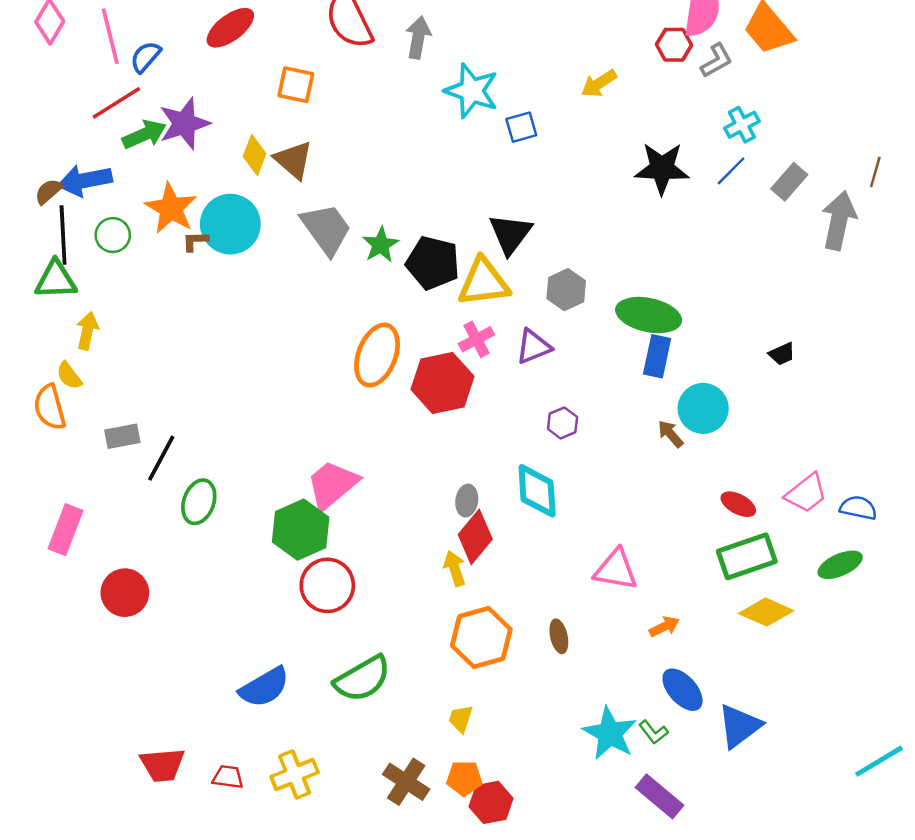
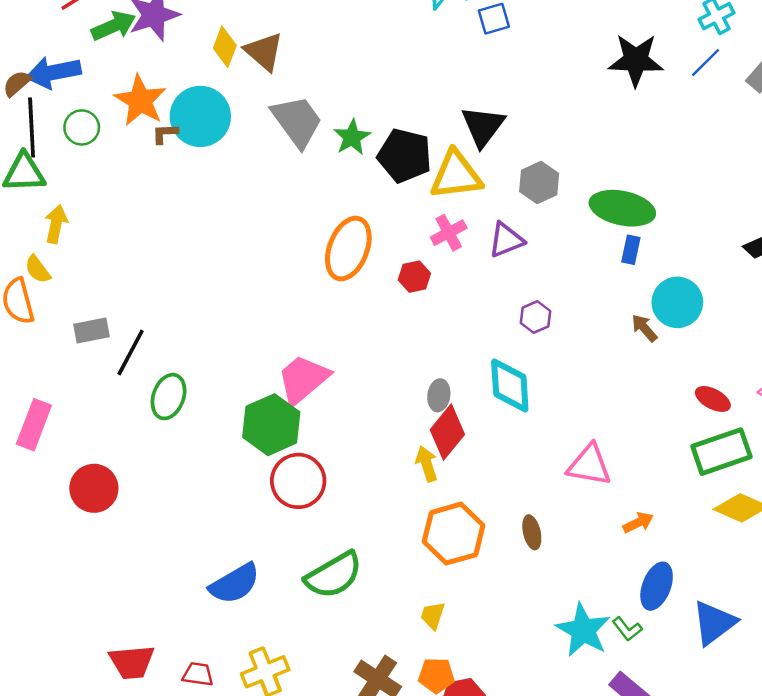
blue rectangle: (657, 356) -> (631, 250), size x0.7
red hexagon: (442, 383) -> (414, 277), size x0.5
blue ellipse: (683, 690) -> (657, 586), turned 63

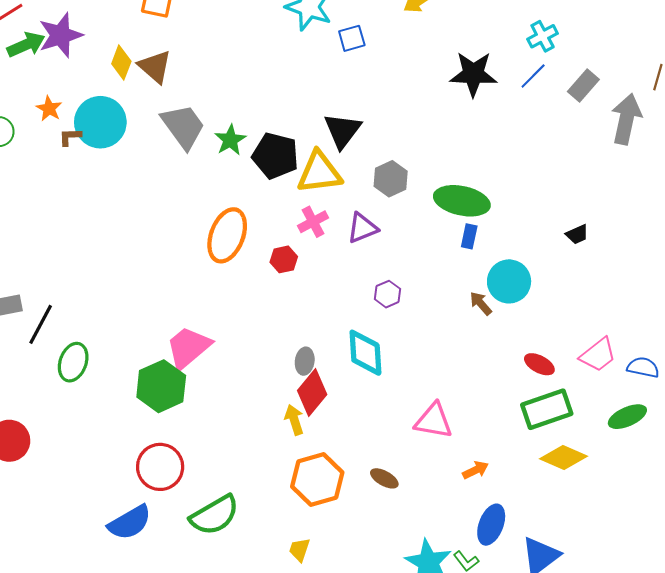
orange star: (140, 101) -> (49, 109), size x0.6
red circle: (298, 481) -> (160, 467), moved
brown ellipse: (532, 532) -> (384, 478), turned -48

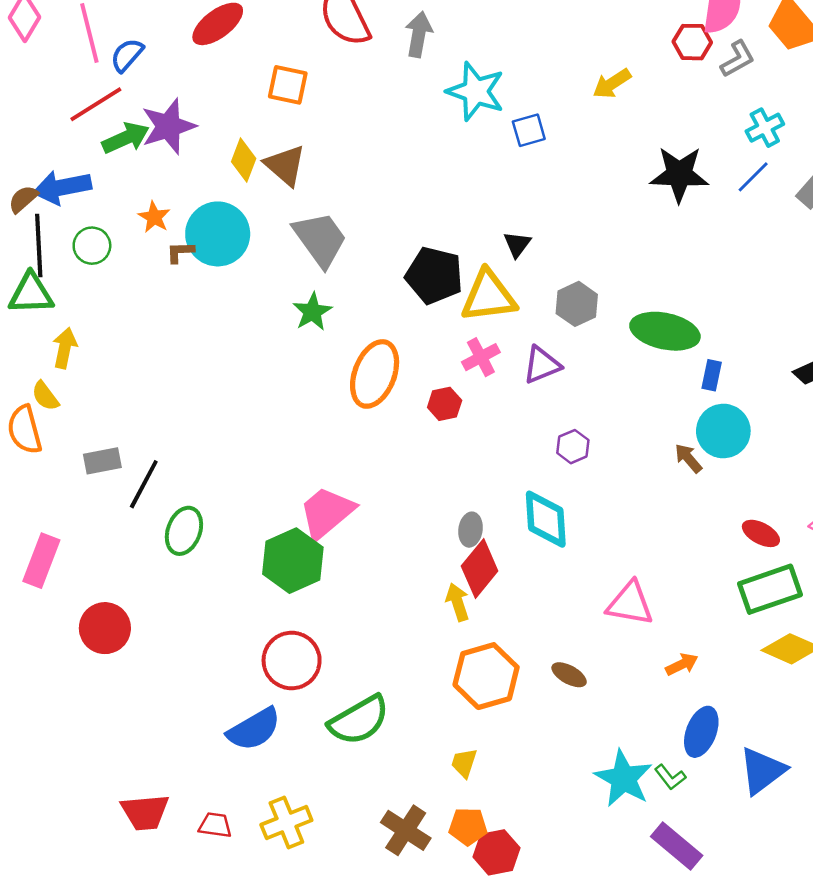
black triangle: (342, 131) -> (517, 244), size x0.6
green star: (230, 140) -> (312, 312), moved
blue rectangle: (469, 236) -> (712, 375), moved

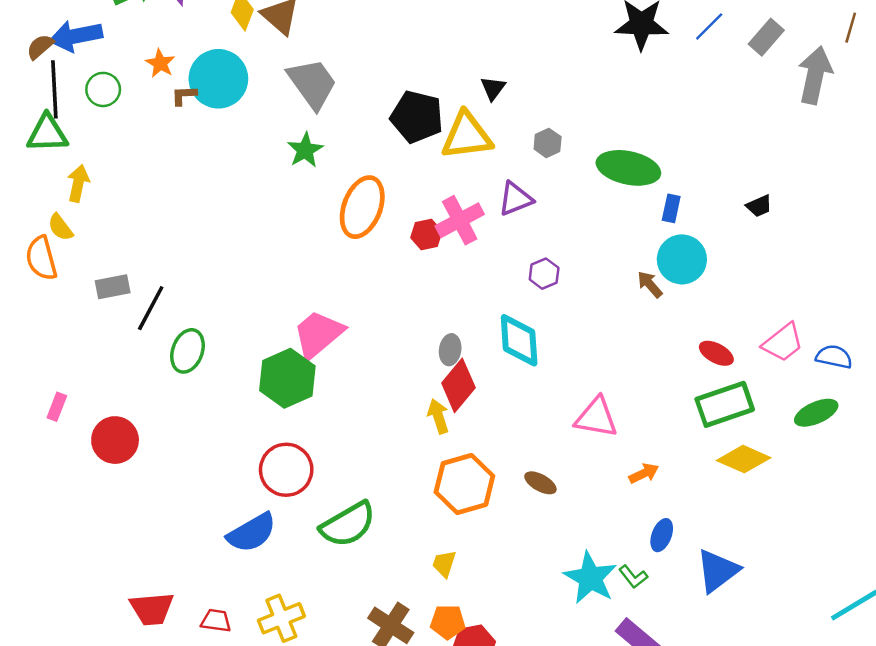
gray hexagon: (577, 304) -> (548, 143), size x0.7
pink cross: (481, 357) -> (460, 220), moved, size x1.4
pink rectangle: (41, 561) -> (57, 407), moved, size x0.6
blue ellipse: (701, 732) -> (662, 535), size x0.7

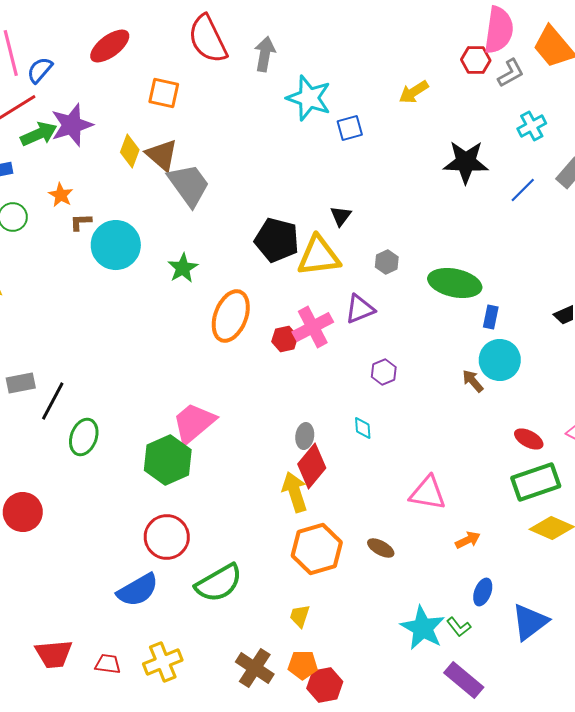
blue line: (709, 26) -> (523, 190), moved
cyan circle: (218, 79) -> (116, 245), moved
gray trapezoid: (312, 84) -> (189, 185), moved
cyan diamond: (519, 340) -> (363, 428), size x0.5
yellow arrow: (438, 416) -> (295, 492), size x1.4

